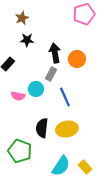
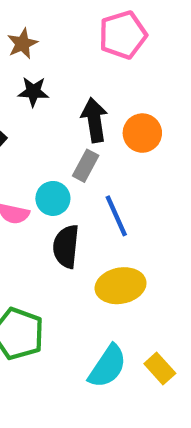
pink pentagon: (84, 14) -> (123, 35), moved
black semicircle: (42, 128) -> (66, 246), moved

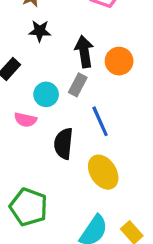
cyan circle: (53, 198) -> (46, 94), moved
yellow ellipse: (121, 286) -> (103, 172), turned 68

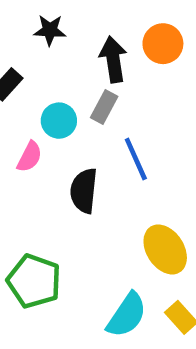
orange circle: (119, 61) -> (163, 44), moved
pink semicircle: (25, 120) -> (29, 157), turned -75
yellow ellipse: (103, 172) -> (165, 249), moved

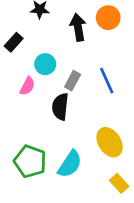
gray rectangle: (104, 107) -> (73, 81), moved
blue line: (136, 159) -> (107, 81), moved
cyan semicircle: (127, 315) -> (70, 164), moved

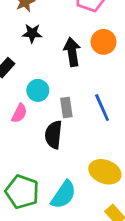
gray rectangle: (73, 81) -> (66, 108), turned -36
yellow ellipse: (110, 142) -> (105, 172), turned -36

